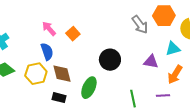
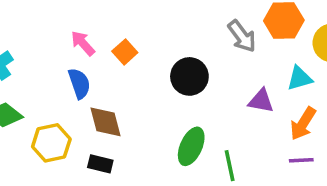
black circle: (110, 60) -> (189, 76), moved
yellow hexagon: (36, 74) -> (51, 143), moved
green ellipse: (89, 88) -> (191, 146), moved
purple line: (163, 96) -> (301, 160), moved

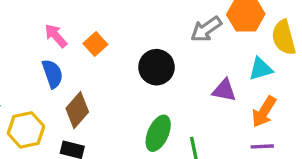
gray arrow: (242, 36) -> (206, 29), turned 92
brown diamond: (106, 122) -> (77, 110), turned 56

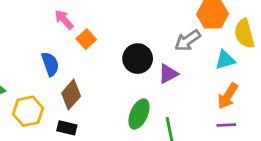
gray arrow: (206, 29) -> (188, 41), moved
pink arrow: (56, 36) -> (64, 20), moved
purple triangle: (224, 90) -> (168, 74), moved, turned -40

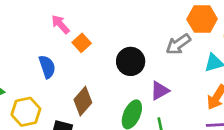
purple triangle: (168, 74) -> (160, 91), moved
brown diamond: (71, 95) -> (83, 101), moved

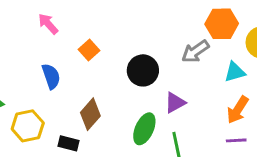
pink arrow: (60, 24) -> (48, 24), moved

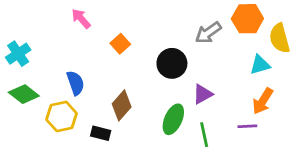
gray arrow: (195, 52) -> (208, 33), moved
blue semicircle: (51, 76) -> (75, 83), moved
purple line: (236, 140) -> (247, 126), moved

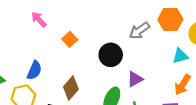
blue semicircle: (75, 83) -> (34, 70), turned 42

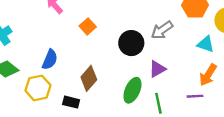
gray arrow: (139, 31) -> (162, 30), moved
cyan triangle: (180, 56) -> (206, 44), turned 35

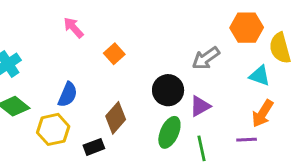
black circle: (131, 43) -> (168, 90), moved
black rectangle: (71, 102) -> (94, 147), turned -35

